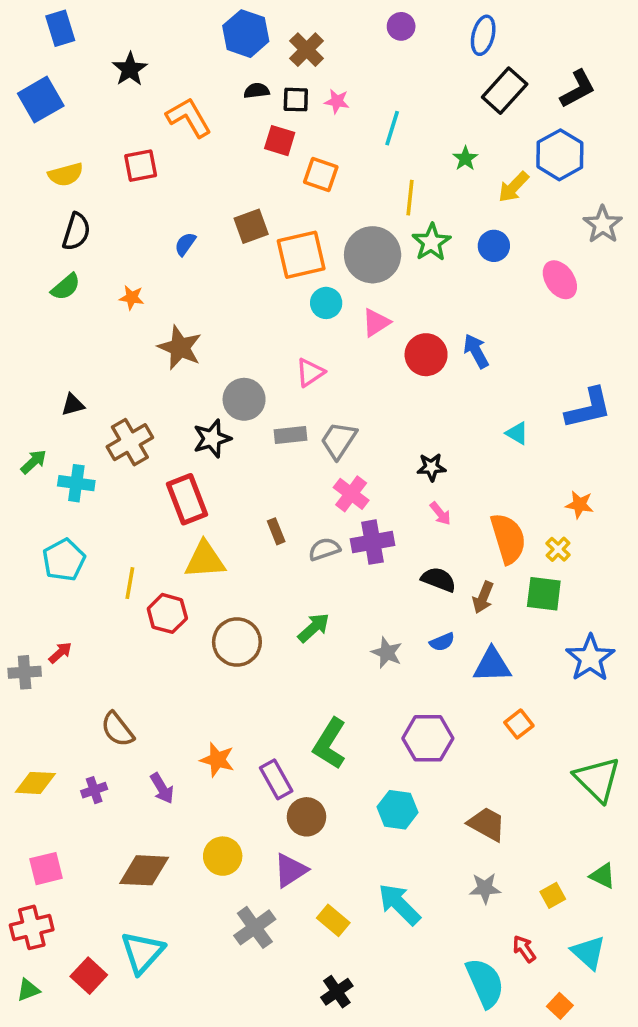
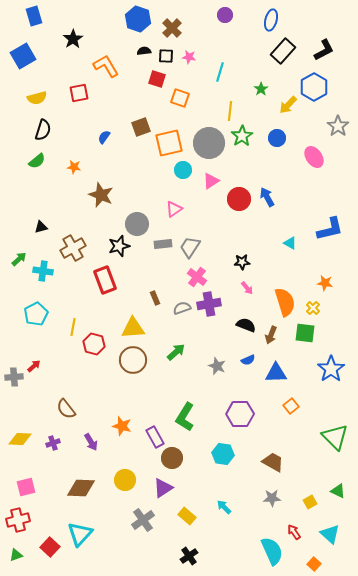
yellow triangle: (205, 560) -> (133, 328), moved
cyan arrow: (399, 904) -> (224, 507), size x0.6

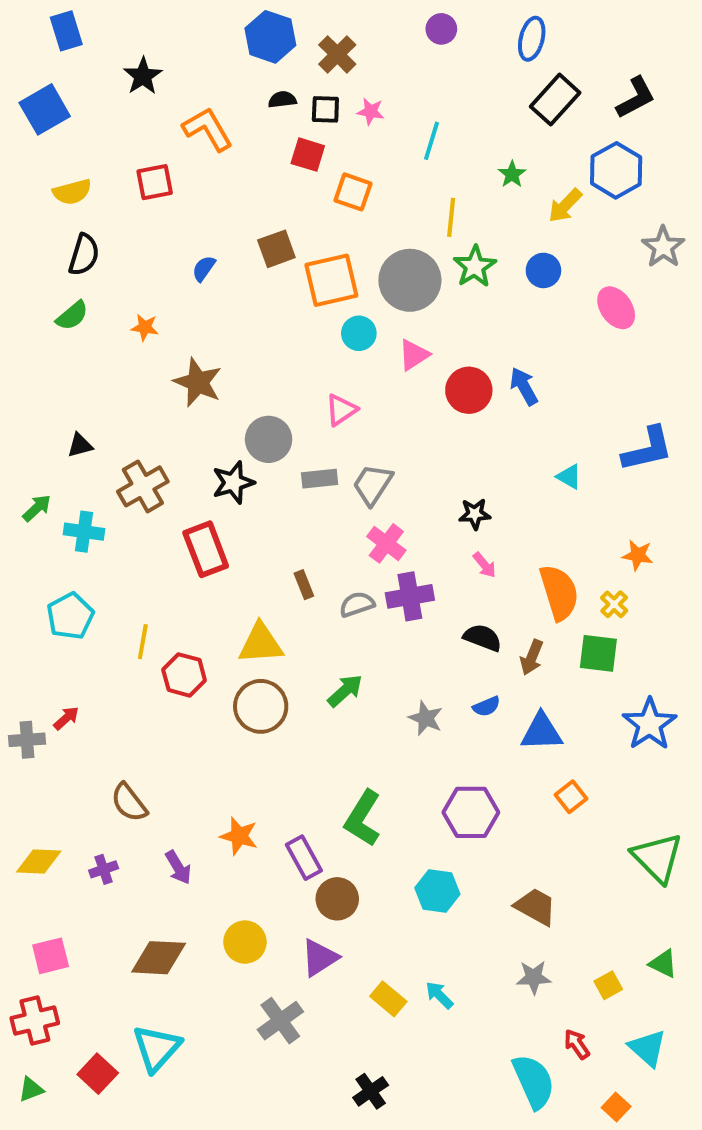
yellow rectangle: (187, 516) -> (388, 999), moved

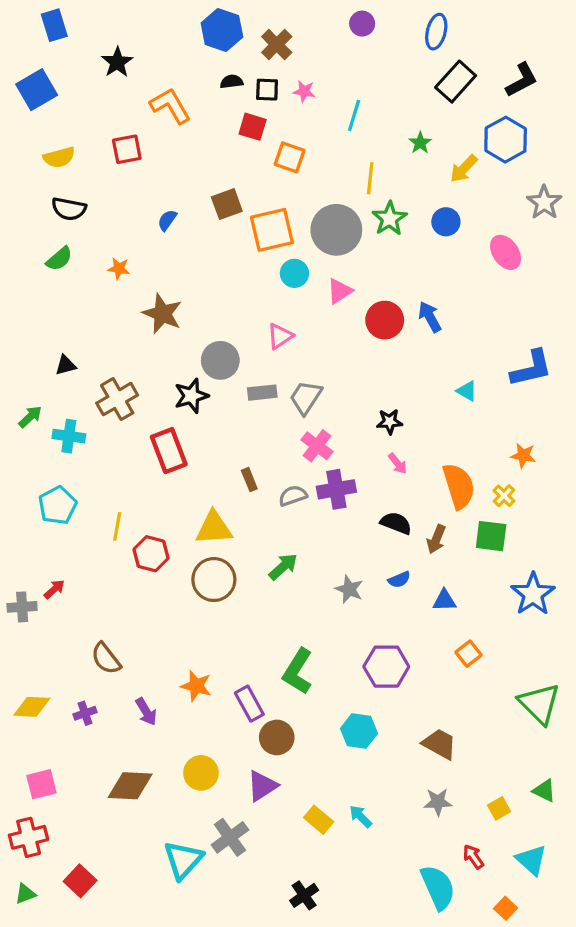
black semicircle: (84, 255) -> (69, 209), turned 84
blue triangle: (541, 732) -> (444, 600), size x0.7
cyan triangle: (157, 1048) -> (183, 860), moved

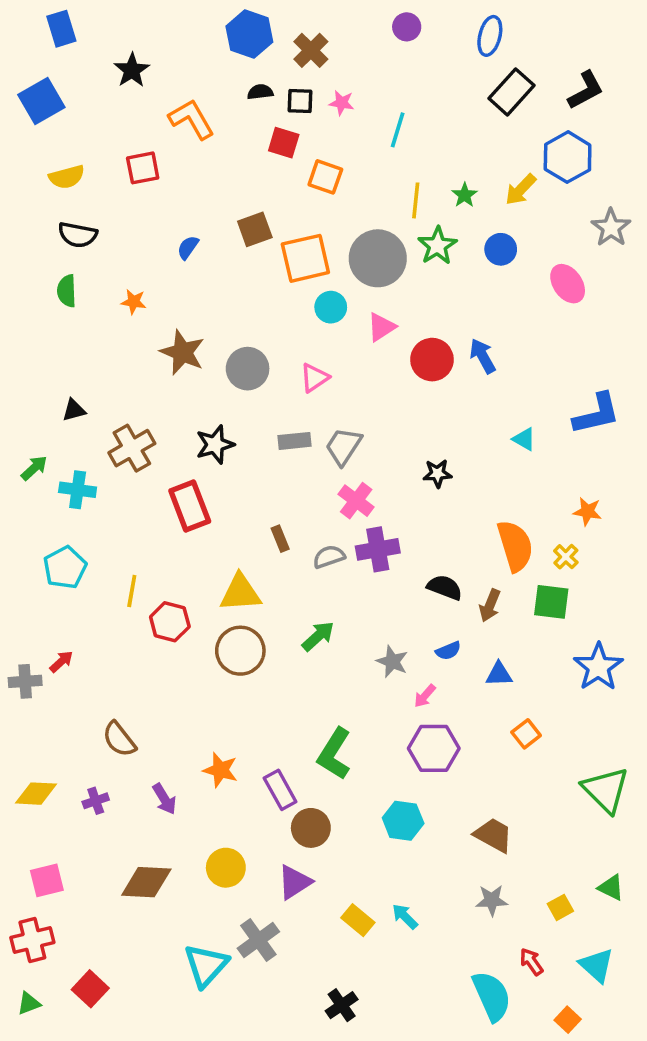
green star: (420, 143) -> (465, 195), moved
green semicircle: (59, 259) -> (67, 291), turned 128
gray circle: (220, 360) -> (248, 369), moved
pink arrow: (398, 464) -> (425, 696), moved, turned 80

